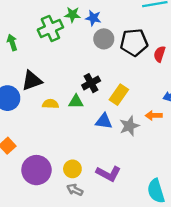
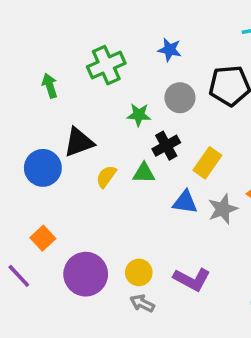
green star: (72, 15) -> (139, 115), moved
gray circle: (104, 39) -> (180, 98), moved
yellow semicircle: (50, 104) -> (106, 176), turned -56

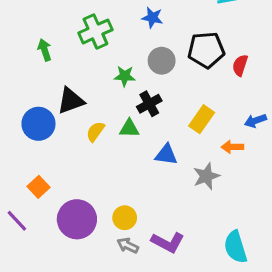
yellow rectangle: (207, 163) -> (202, 119), moved
gray star: (223, 209) -> (206, 176), moved
purple L-shape: (192, 279) -> (168, 242), moved

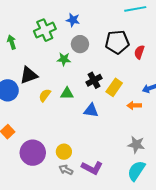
blue star: (152, 18) -> (73, 20), moved
gray circle: (162, 61) -> (80, 44), moved
black cross: (149, 104) -> (94, 80), moved
gray star: (206, 176) -> (136, 145), moved, turned 30
cyan semicircle: (235, 247) -> (136, 171), turned 50

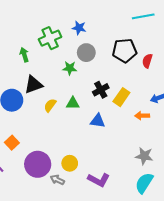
green arrow: (12, 42) -> (24, 55), moved
gray arrow: (66, 170) -> (57, 180), moved

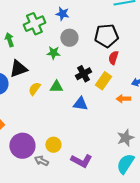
red semicircle: (147, 61) -> (113, 58), moved
gray star: (144, 156) -> (125, 138), turned -30

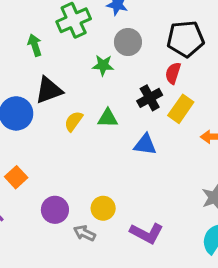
red semicircle: (113, 58) -> (173, 73), moved
purple circle: (22, 146) -> (55, 210), size x0.7

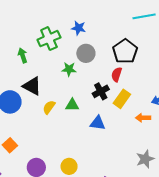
black pentagon: (185, 39) -> (125, 51), turned -30
black triangle: (49, 90) -> (32, 86), turned 48

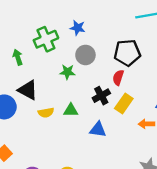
black pentagon: (125, 51) -> (127, 53), turned 30
yellow semicircle: (49, 107) -> (46, 113), turned -136

